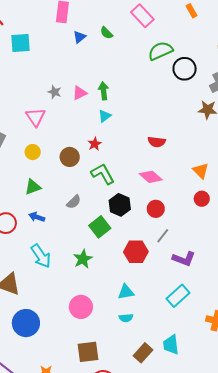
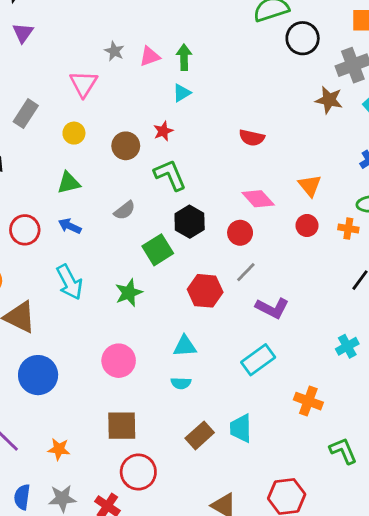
pink diamond: (151, 177) -> (258, 199), moved

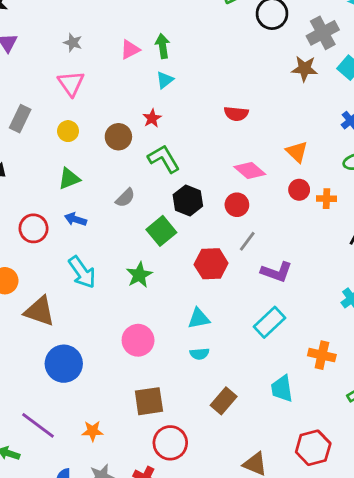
gray star: (114, 51) -> (73, 43), moved
orange cross: (348, 229) -> (327, 199), moved
cyan trapezoid: (241, 428) -> (282, 389), moved

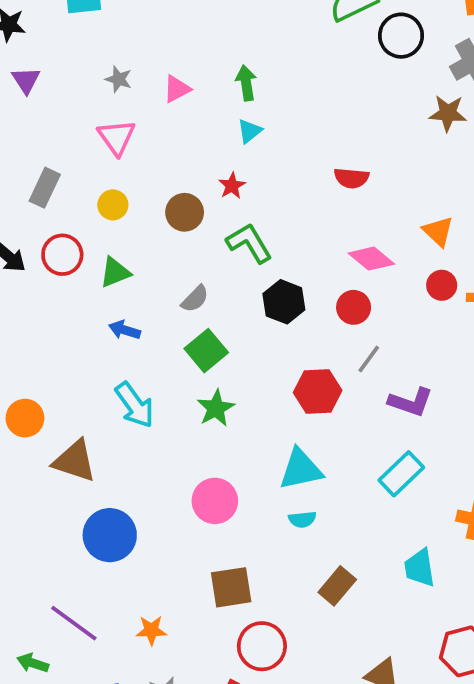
pink triangle: (130, 49) -> (177, 89), moved
red circle: (34, 228) -> (62, 255), moved
green square: (161, 231) -> (206, 351), moved
cyan triangle: (199, 318) -> (301, 469), size x1.4

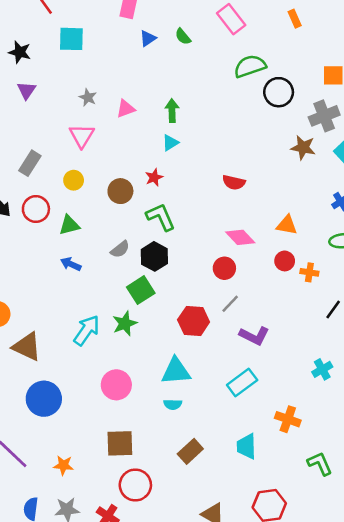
orange triangle: (438, 231) -> (287, 225), turned -40
black hexagon: (284, 302) -> (154, 256), moved
green square: (206, 351) -> (141, 290), moved
cyan arrow: (135, 405) -> (87, 330), moved, turned -116

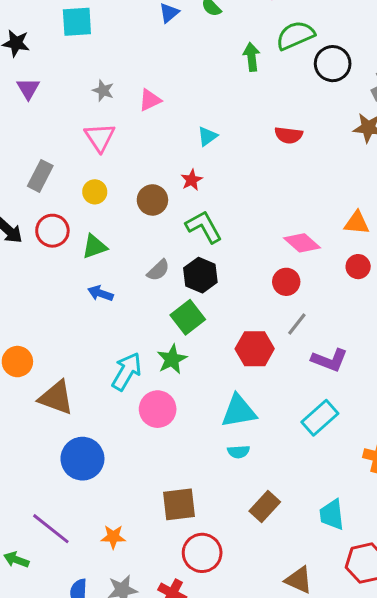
green arrow: (172, 111) -> (252, 57), moved
red semicircle: (234, 182) -> (289, 135), moved
pink circle: (116, 385) -> (158, 409), moved
cyan trapezoid: (246, 446) -> (332, 515), moved

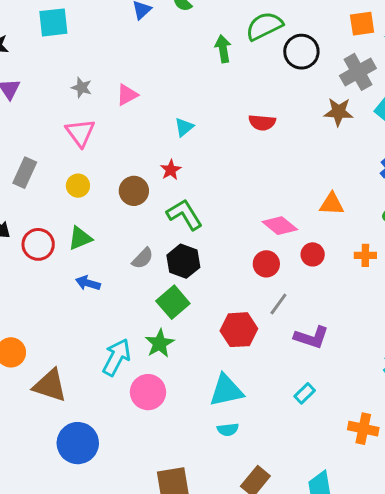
red circle: (52, 231) -> (38, 244), moved
red circle: (358, 267) -> (313, 254), moved
cyan rectangle: (320, 418) -> (305, 393), size x0.6

